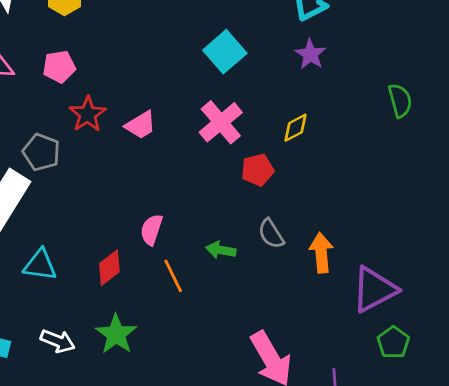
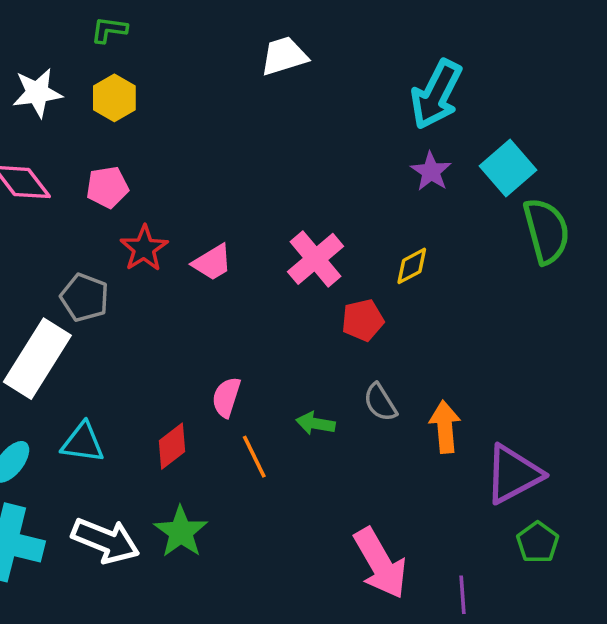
cyan square: (225, 52) -> (508, 168), moved
green semicircle: (400, 101) -> (546, 231), size x1.5
white arrow: (58, 341) -> (106, 541), size x1.5

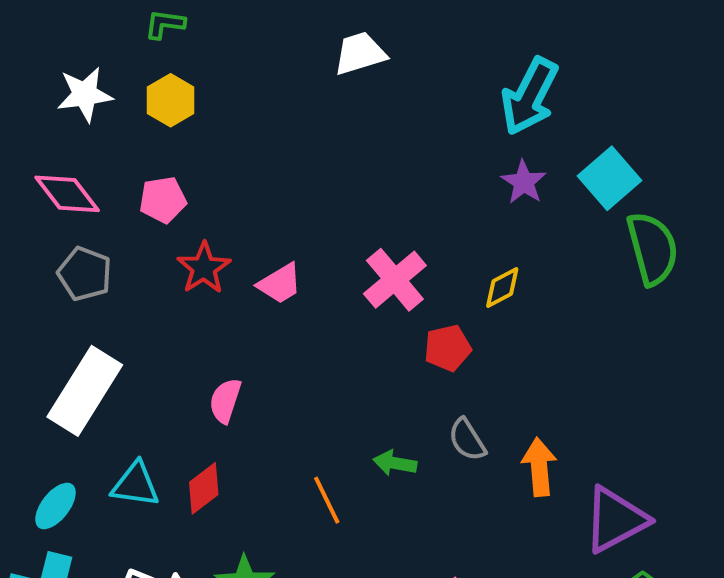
gray pentagon: (85, 297) -> (85, 274), moved
pink semicircle: (226, 397) -> (225, 401), moved
red diamond: (172, 446) -> (204, 488), moved

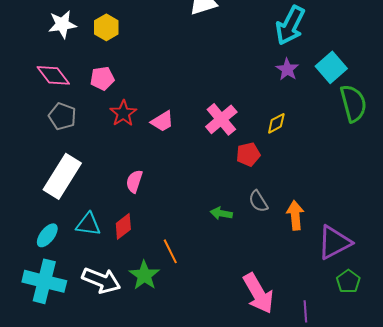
orange line: (327, 500) -> (170, 251), moved

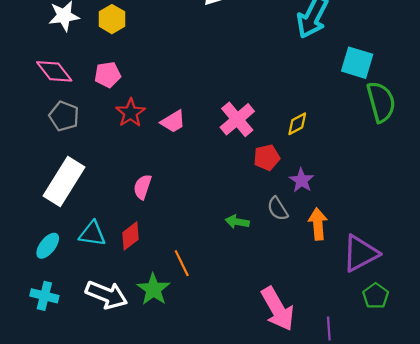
cyan square: (331, 67) -> (357, 63), turned -32
purple star: (287, 69) -> (302, 180), moved
cyan cross: (44, 281) -> (44, 296), size x0.6

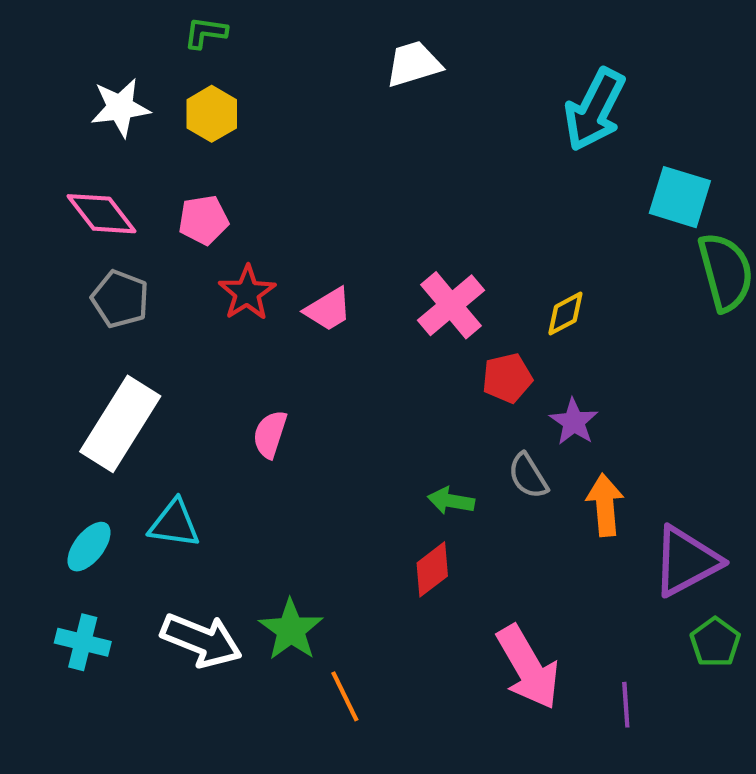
red diamond: (130, 236) -> (432, 569), moved
orange line: (182, 263) -> (345, 696), moved

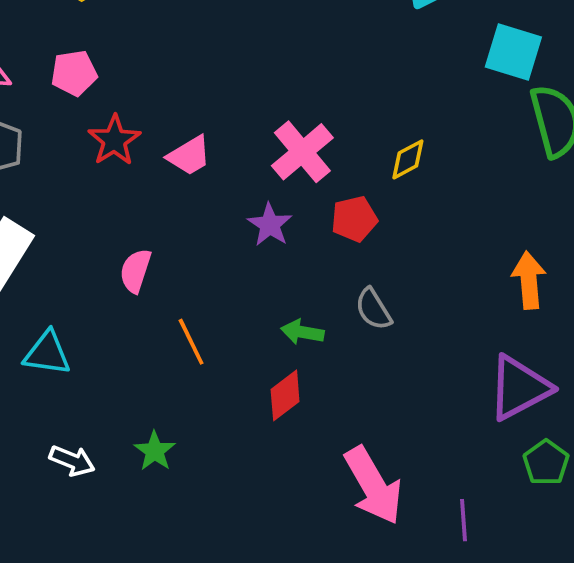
purple star: (574, 422) -> (270, 225), moved
orange arrow: (605, 505) -> (529, 280), moved
green star: (291, 630) -> (155, 451), size x0.7
white arrow: (201, 640) -> (72, 461), size x0.6
orange line: (345, 696) -> (191, 342), moved

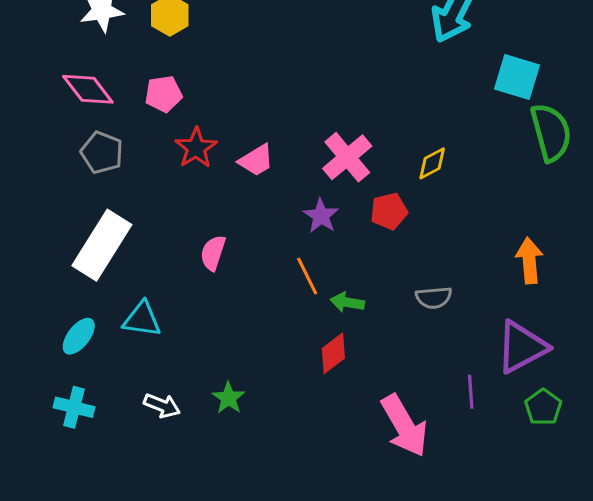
gray semicircle: (373, 309) -> (434, 298), moved, turned -63
orange line: (191, 342) -> (307, 276), moved
purple line: (464, 520) -> (471, 392), moved

